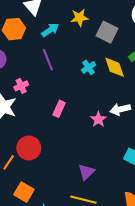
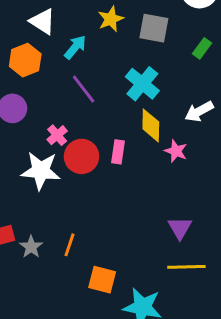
cyan cross: (89, 67) -> (142, 84), size x1.6
yellow diamond: (115, 67) -> (151, 125), moved, turned 35
white arrow: (120, 109) -> (199, 111), moved
red circle: (29, 148) -> (82, 156), moved

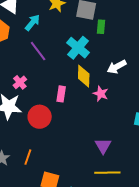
green rectangle: (202, 48) -> (101, 27), moved, turned -32
red circle: (82, 156) -> (40, 117), moved

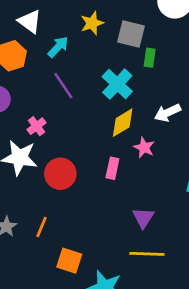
yellow diamond: (84, 76) -> (123, 123), turned 55
pink rectangle: (61, 94) -> (112, 168), moved

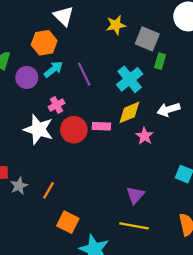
cyan arrow: (58, 47) -> (53, 69), moved
pink rectangle: (112, 168) -> (101, 126), moved, turned 72
red circle: (60, 174) -> (74, 130), moved

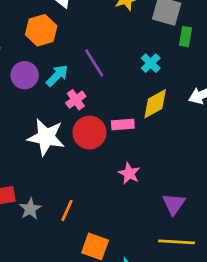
cyan arrow: (53, 69) -> (57, 76), moved
cyan cross: (130, 79) -> (151, 63), size x0.6
pink cross: (57, 105) -> (76, 100), moved
pink star: (145, 136) -> (129, 173), moved

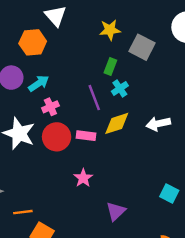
green rectangle: (185, 37) -> (110, 67), moved
purple line: (94, 63) -> (94, 98), moved
orange line: (67, 210) -> (23, 212), moved, turned 48

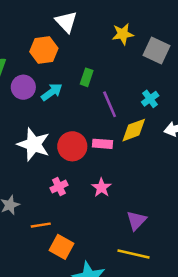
green rectangle: (110, 67) -> (87, 77), moved
cyan cross: (120, 88) -> (150, 99), moved
pink cross: (50, 107) -> (59, 187), moved

